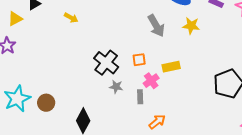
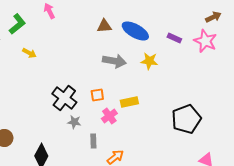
gray arrow: (156, 26) -> (114, 61), turned -50
gray rectangle: (140, 97) -> (93, 141), moved

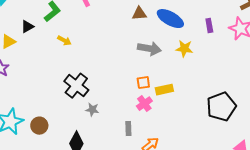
purple rectangle: (174, 38) -> (209, 26), turned 56
orange square: (97, 95) -> (143, 83), moved
black cross: (64, 98) -> (76, 86), moved
gray star: (74, 122) -> (92, 110), moved

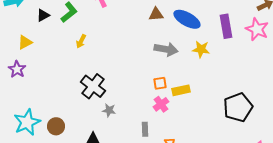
purple rectangle: (209, 26) -> (226, 26), size x1.6
black triangle: (27, 27) -> (43, 15), moved
yellow arrow: (64, 41) -> (81, 41), turned 88

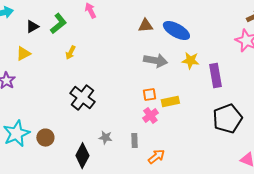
purple rectangle: (226, 26) -> (215, 76), moved
yellow triangle: (25, 42) -> (23, 54), moved
gray star: (109, 110) -> (105, 138), moved

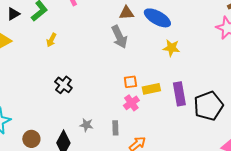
gray arrow: (155, 61) -> (119, 37), moved, turned 55
purple rectangle: (215, 76) -> (179, 94), moved
black cross: (82, 98) -> (63, 85), size x0.7
brown circle: (45, 138) -> (31, 139), moved

